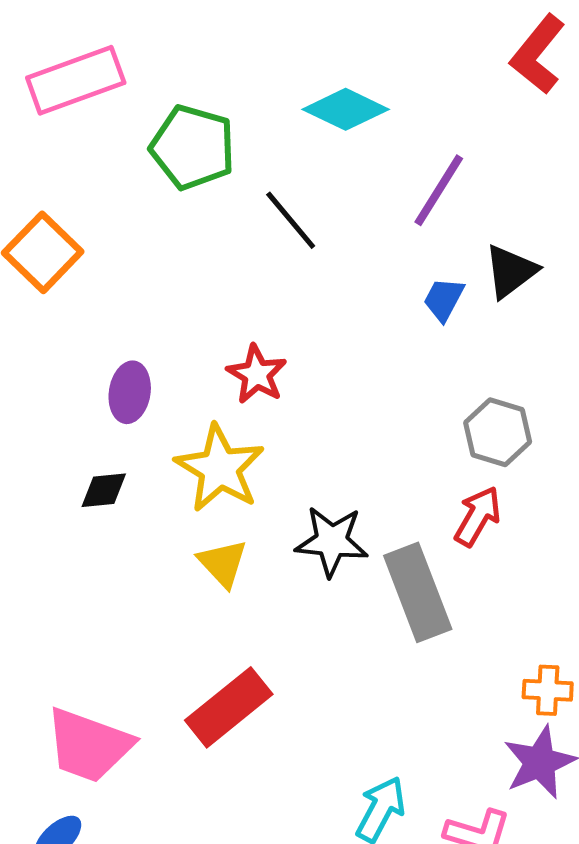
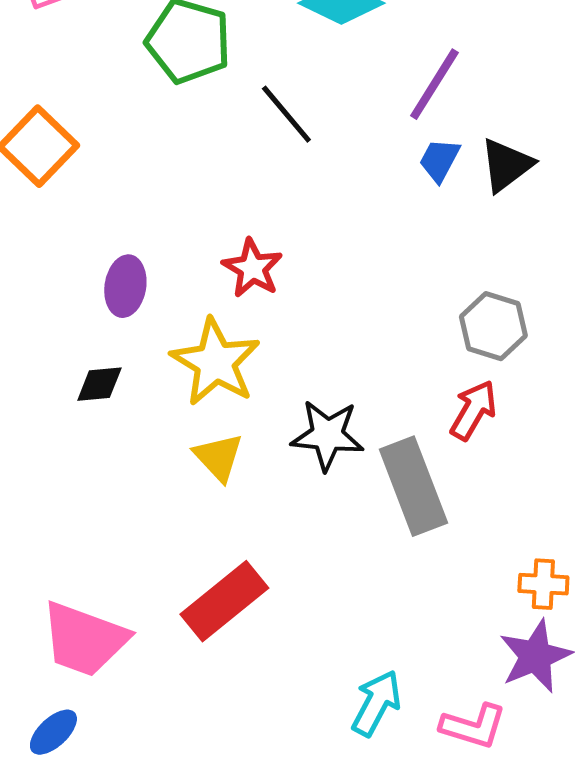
blue trapezoid: (444, 299) -> (439, 160), moved

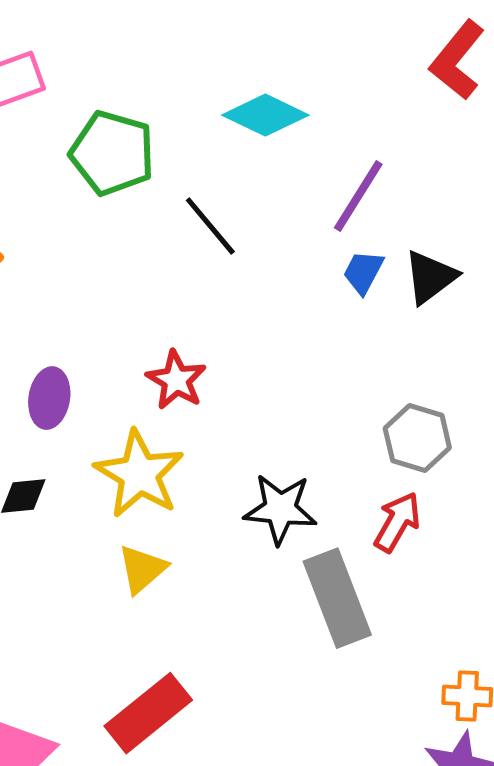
black star: (327, 435) -> (280, 509), moved
yellow triangle: (218, 457) -> (142, 569), turned 32

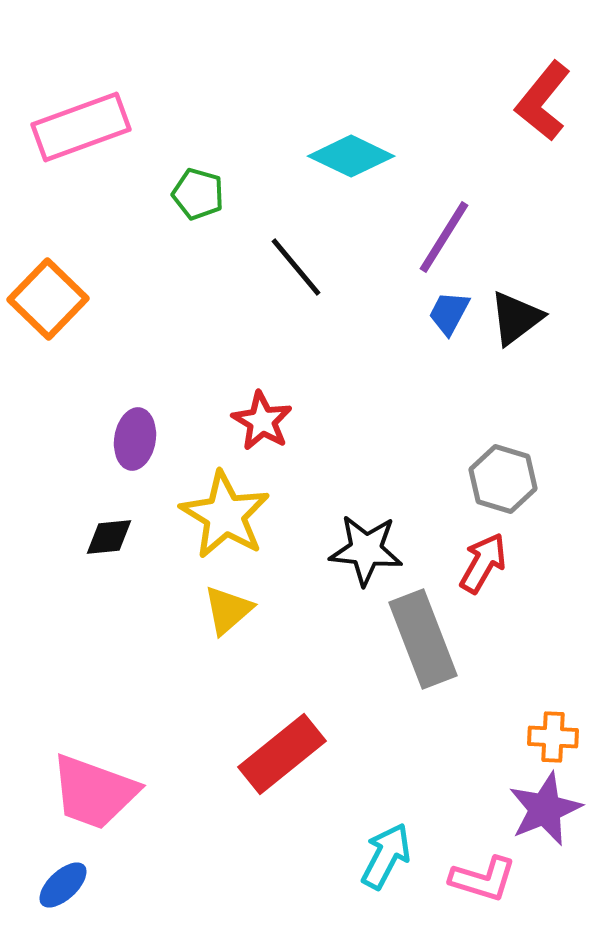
green pentagon: (112, 153) -> (198, 194), size x0.6
red rectangle: (148, 713) -> (282, 754), moved

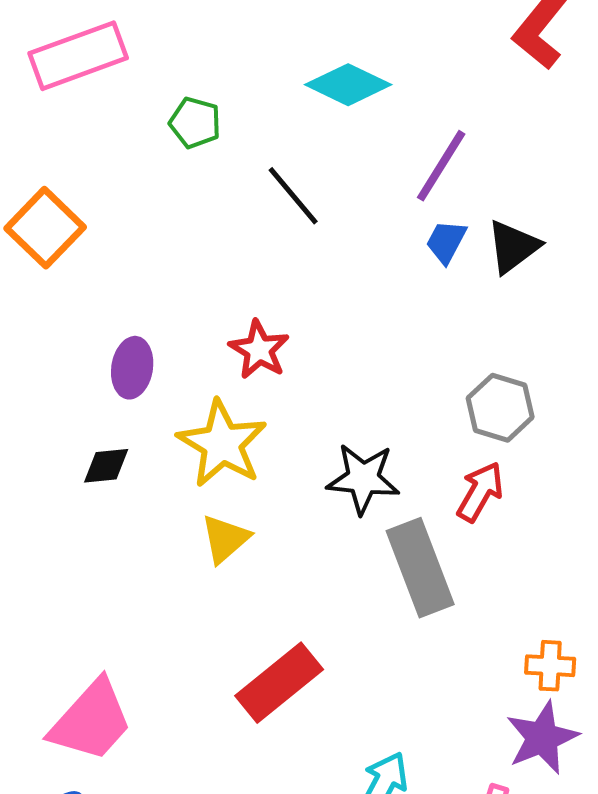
pink trapezoid: (94, 792) -> (91, 721), turned -68

